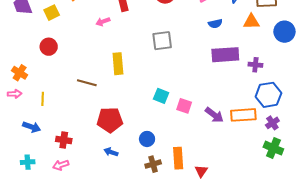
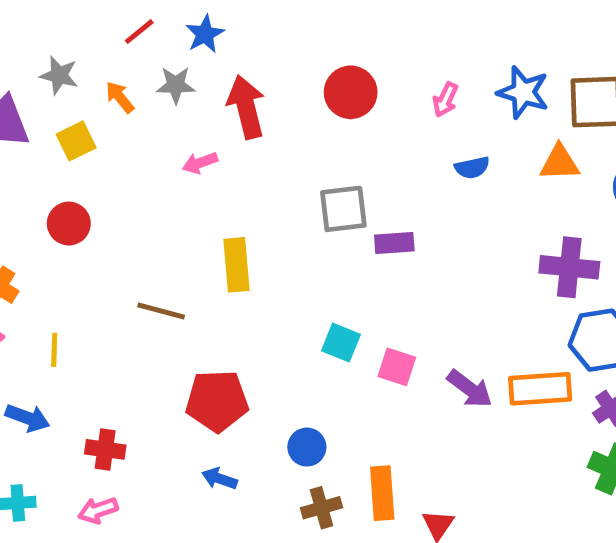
purple rectangle: (225, 55) -> (394, 243), moved, size x0.6
purple cross: (255, 65) -> (569, 267), size x1.6

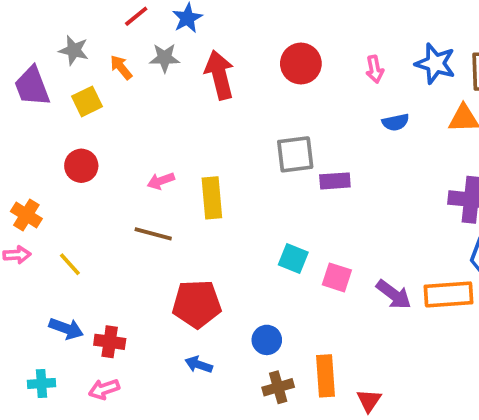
pink arrow: (445, 100) -> (375, 69), turned -36
pink arrow: (200, 163) -> (161, 181), moved
yellow line: (54, 350) -> (70, 264), turned -44
blue arrow: (27, 418) -> (66, 329), moved

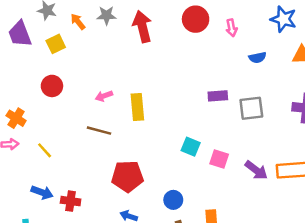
pink arrow: (375, 69) -> (231, 28), moved
gray square: (295, 154) -> (251, 108), moved

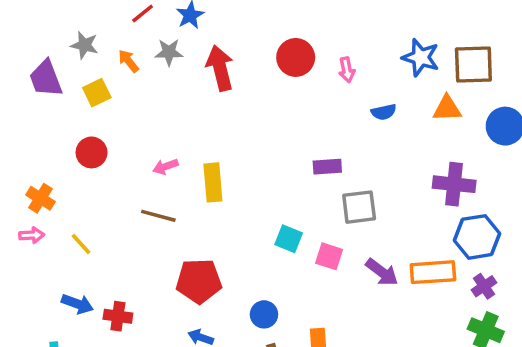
gray square: (251, 108) -> (359, 207), moved

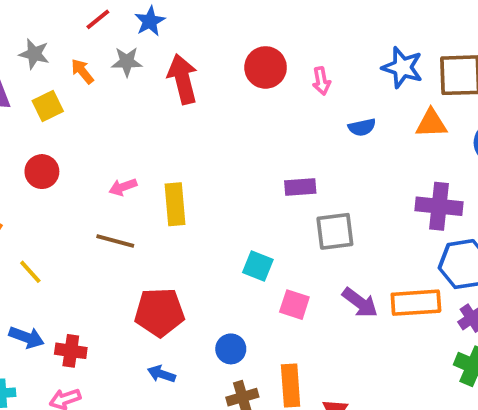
pink square: (329, 256) -> (294, 305), moved

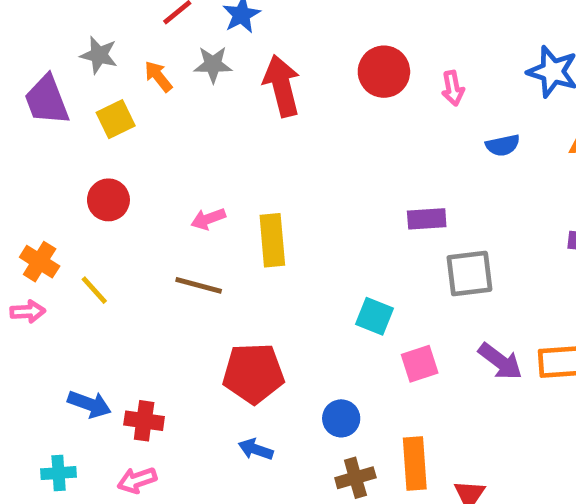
yellow line: (30, 272) -> (94, 290), moved
pink square: (294, 305) -> (420, 364), turned -36

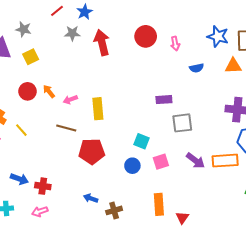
orange arrow: (158, 76) -> (49, 91), moved
red pentagon: (253, 373) -> (92, 151), moved
blue circle: (341, 418) -> (132, 166), moved
brown cross: (355, 478) -> (114, 210), moved

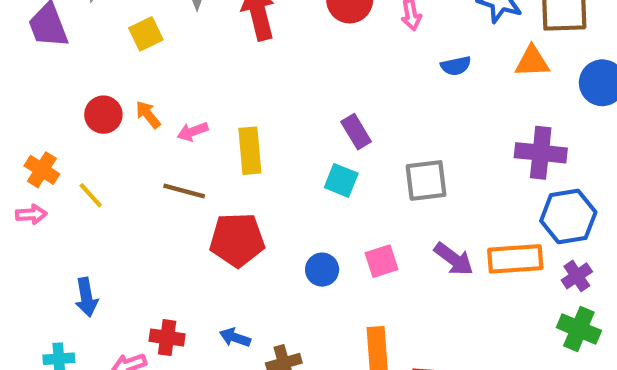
yellow square: (31, 57) -> (146, 34), moved
purple rectangle: (164, 100) -> (356, 132), moved, turned 63
cyan square: (142, 141) -> (341, 180), moved
blue arrow: (19, 179) -> (86, 297), turned 60
red cross: (43, 186) -> (167, 338), moved

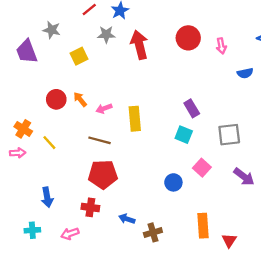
red pentagon: (237, 240) -> (103, 174), moved
pink square: (382, 261) -> (202, 168), moved, turned -30
red cross: (167, 338) -> (90, 207), moved

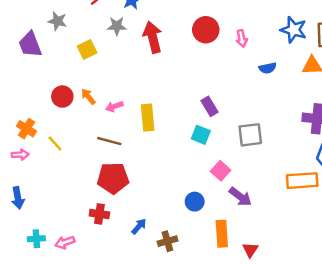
purple arrow: (244, 177) -> (240, 197), moved
blue circle: (173, 182) -> (195, 202), moved
blue arrow: (47, 197) -> (18, 198), moved
blue arrow: (127, 219) -> (139, 226), turned 112
pink arrow: (70, 234) -> (65, 242), moved

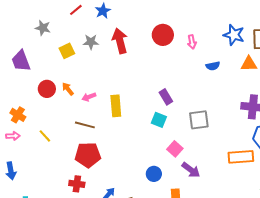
gray star: (117, 26) -> (91, 42), moved
purple trapezoid: (30, 45) -> (21, 61), moved
yellow line: (55, 143) -> (45, 136), moved

